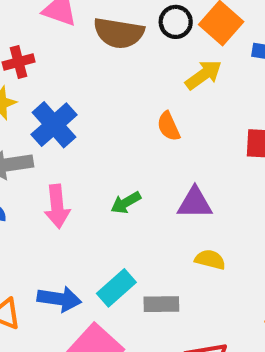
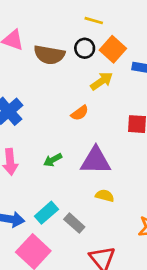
orange semicircle: (169, 126) -> (80, 113), turned -102
purple triangle: (195, 203) -> (96, 161), size x1.4
gray rectangle: (161, 304) -> (74, 223), turned 42

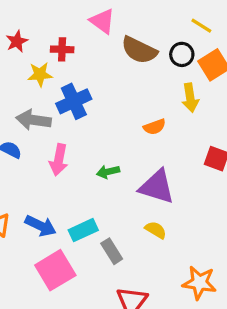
yellow arrow: (102, 81) -> (190, 98), turned 100

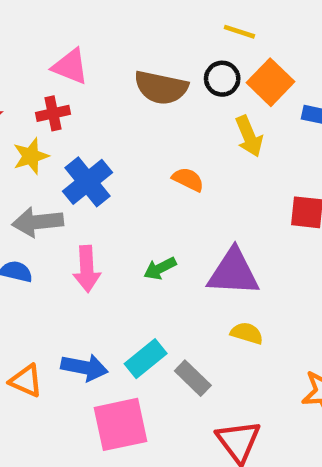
pink triangle: (102, 21) -> (70, 66), moved
orange semicircle: (155, 127) -> (188, 179), moved, turned -120
pink square: (55, 270) -> (120, 424), turned 33

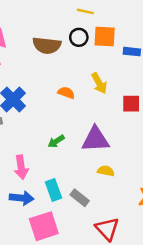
orange square: (270, 82) -> (105, 37), turned -35
yellow arrow: (249, 136) -> (99, 83), moved
pink arrow: (87, 269) -> (21, 167), moved
cyan rectangle: (146, 359) -> (54, 190), turned -65

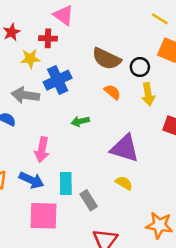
black circle: (79, 37) -> (140, 67), moved
brown semicircle: (47, 45) -> (106, 59), moved
green arrow: (56, 141) -> (80, 121), moved

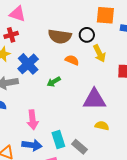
green arrow: (80, 121) -> (54, 82), moved

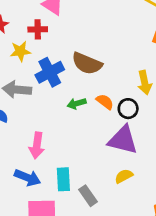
black circle: (87, 35) -> (128, 109), moved
brown semicircle: (60, 36) -> (87, 63), moved
orange semicircle: (72, 60) -> (105, 102), moved
yellow semicircle: (102, 126) -> (124, 176), turned -56

